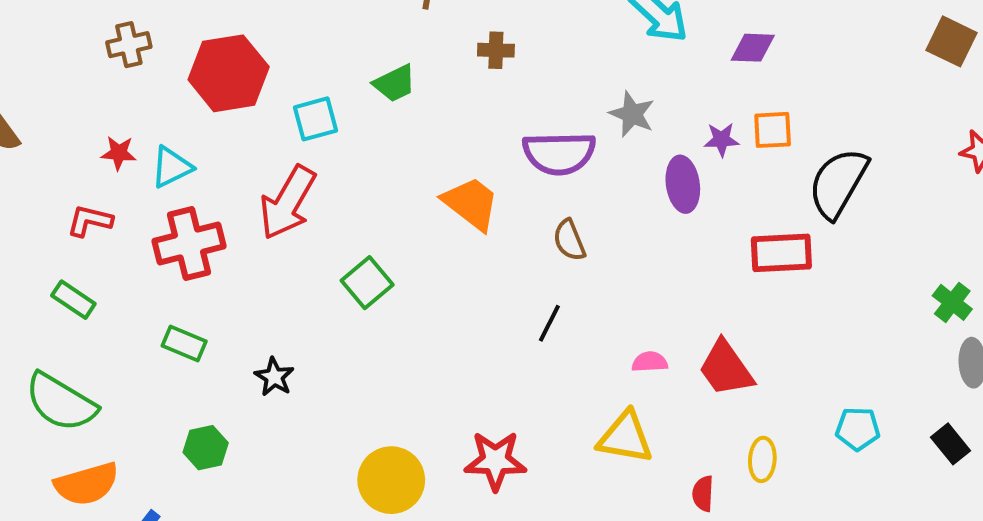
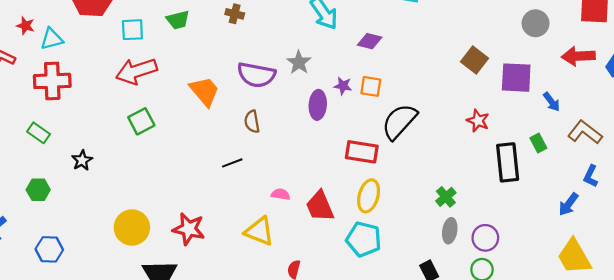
red arrow: (288, 203) -> (136, 71), moved, turned 30
black line: (549, 323) -> (232, 163), turned 30
cyan pentagon: (858, 429) -> (364, 239), moved, size x1.5
yellow ellipse: (762, 459) -> (369, 196), moved, size x1.4

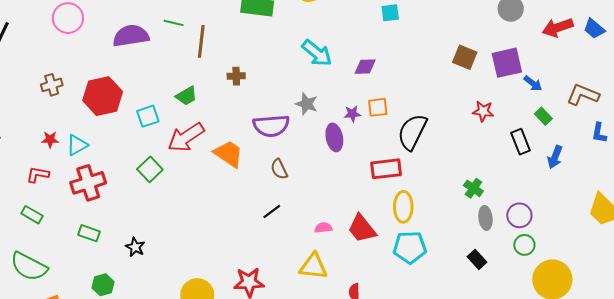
red arrow: (136, 71) -> (186, 137), moved
blue arrow: (552, 102) -> (533, 83), moved
green square: (141, 121) -> (150, 169), moved
black rectangle: (508, 162) -> (521, 142), size x0.7
blue arrow: (568, 204) -> (555, 157), moved

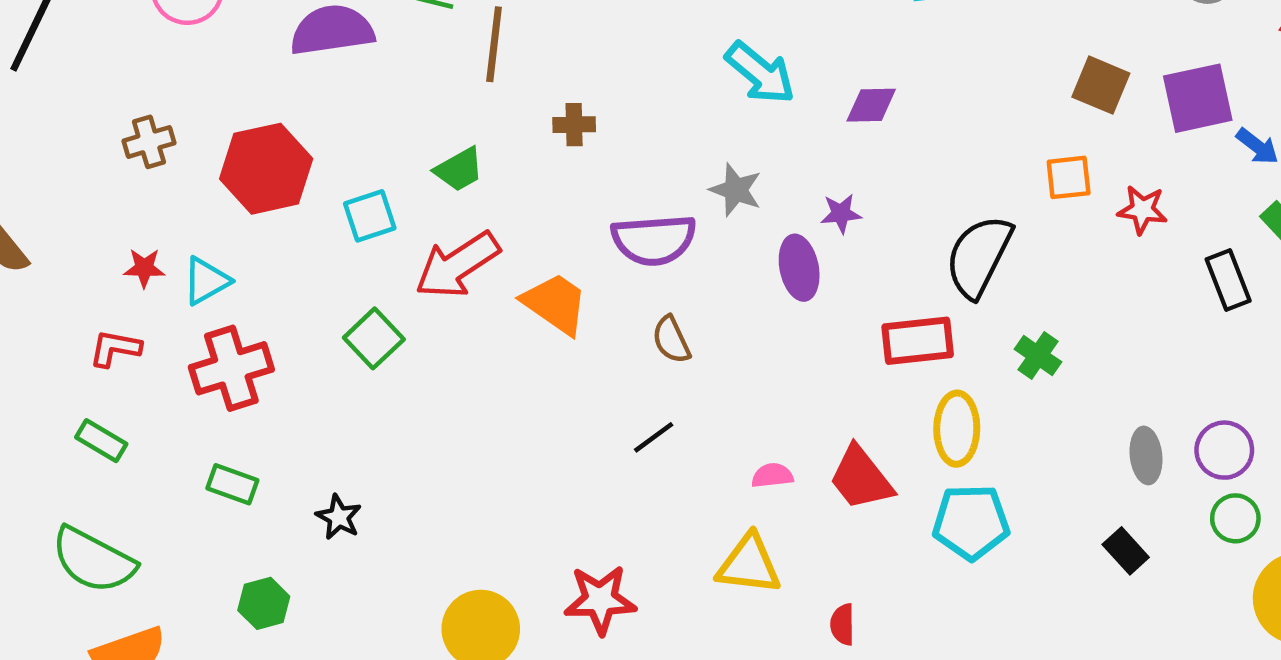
orange square: (378, 107) -> (1069, 177), moved
green cross: (473, 188) -> (1038, 356), moved

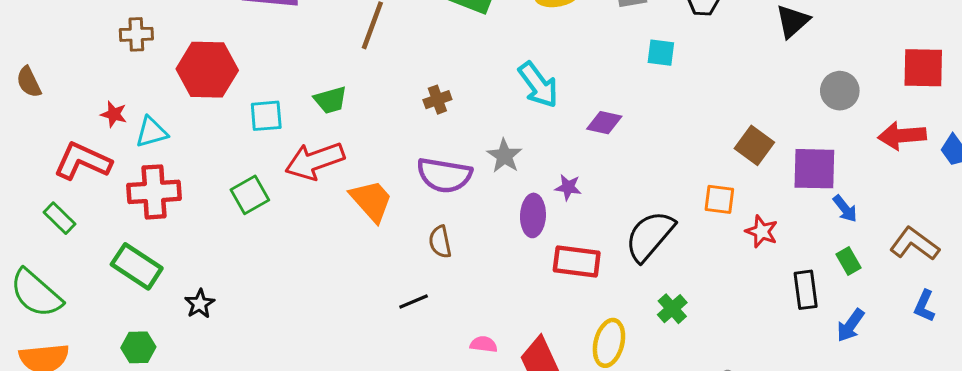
brown cross: (574, 125) -> (437, 100), moved, turned -32
red rectangle: (918, 341) -> (577, 262), moved
red L-shape: (115, 348) -> (83, 161), size x1.6
green rectangle: (232, 484) -> (137, 266), size x1.5

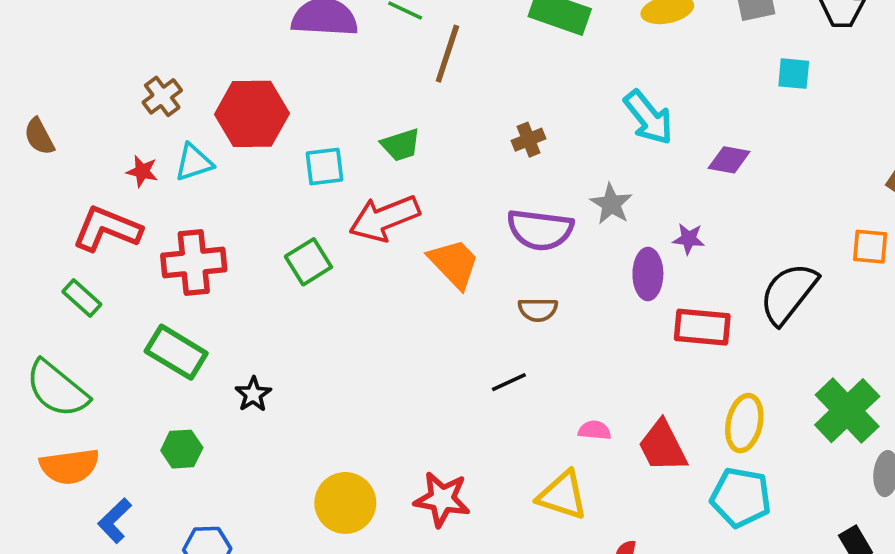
brown cross: (136, 34) -> (162, 96), moved, turned -32
cyan triangle: (151, 132) -> (194, 162), moved
brown semicircle: (440, 242) -> (538, 310), turned -76
green cross: (672, 309) -> (847, 411), moved, size x1.8

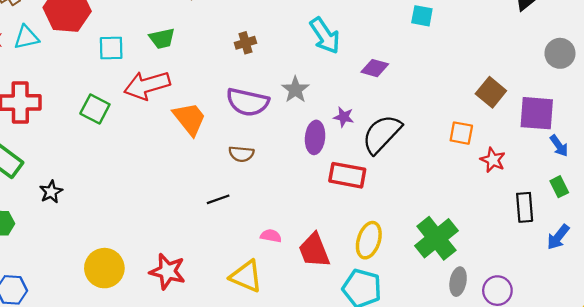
green square: (308, 262) -> (95, 109), turned -36
black semicircle: (788, 293) -> (382, 134), moved

